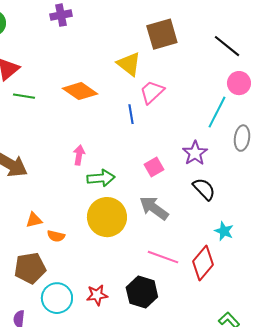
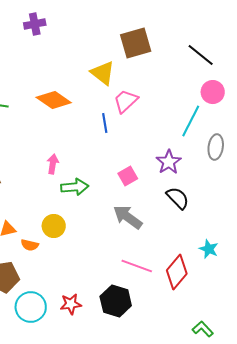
yellow circle: (107, 217) -> (54, 226), moved, size x0.6
cyan star: (224, 231) -> (209, 249), moved

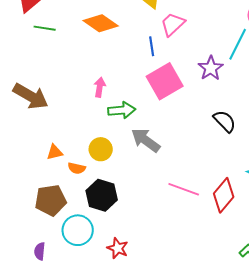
purple star: (169, 162) -> (211, 68), moved
pink square: (128, 176) -> (165, 81), moved, size x1.8
gray arrow: (128, 217) -> (146, 140), moved
black hexagon: (116, 301) -> (102, 195), moved
red star: (71, 304) -> (118, 248), moved, turned 30

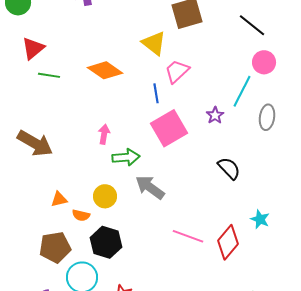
purple star: (211, 68) -> (215, 115), size x0.7

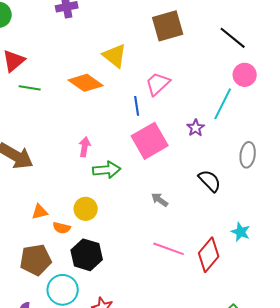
yellow triangle: (154, 43) -> (115, 56), moved
gray ellipse: (267, 117) -> (248, 155), moved
gray arrow: (150, 187) -> (160, 200), moved, size x0.6

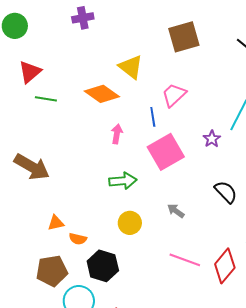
pink arrow: (85, 147) -> (117, 134), moved
yellow circle: (86, 209) -> (130, 223), moved

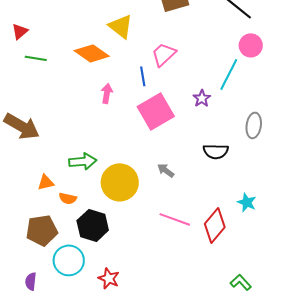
red triangle: (30, 72) -> (20, 31), size x0.7
green arrow: (123, 181) -> (83, 161), moved
black semicircle: (226, 192) -> (216, 151), turned 135
yellow circle: (130, 223) -> (120, 182), size x1.6

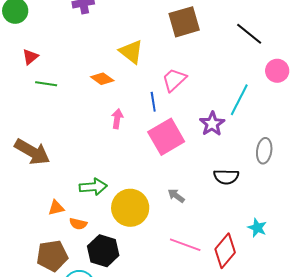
pink circle: (251, 45) -> (277, 71), moved
orange diamond: (92, 53) -> (102, 79), size x0.7
purple star: (202, 98) -> (212, 124), size x1.4

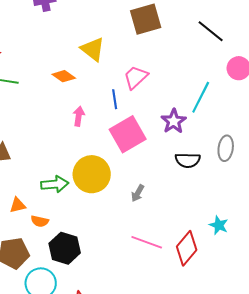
black semicircle: (226, 177) -> (188, 160), moved
gray arrow: (176, 196) -> (138, 193), turned -96
yellow circle: (130, 208) -> (92, 174), moved

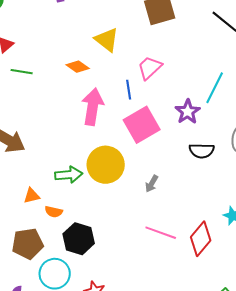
pink arrow: (79, 116) -> (93, 107), size x1.8

